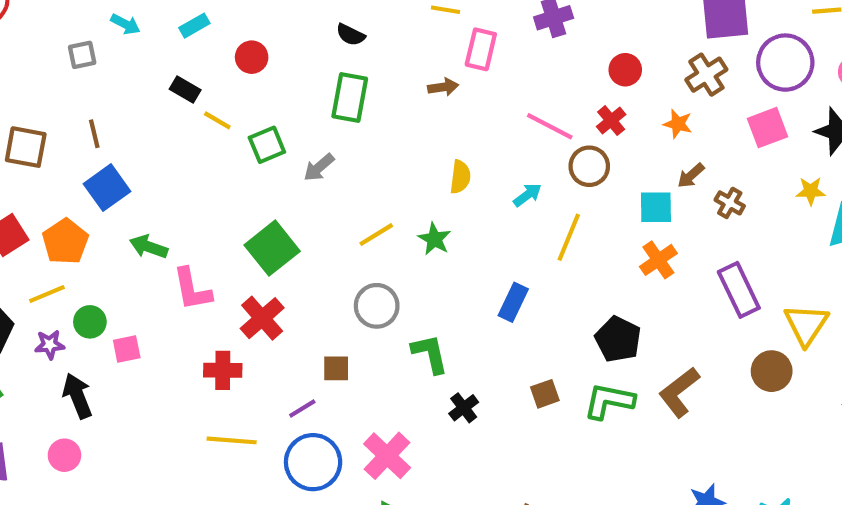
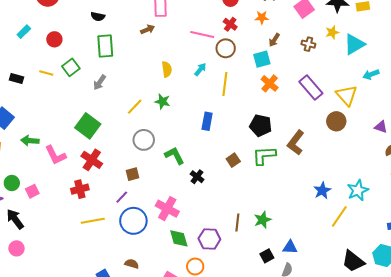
black rectangle: (185, 89) -> (17, 79), moved
green square: (267, 145) -> (71, 67), moved
brown cross: (730, 203) -> (308, 44), moved

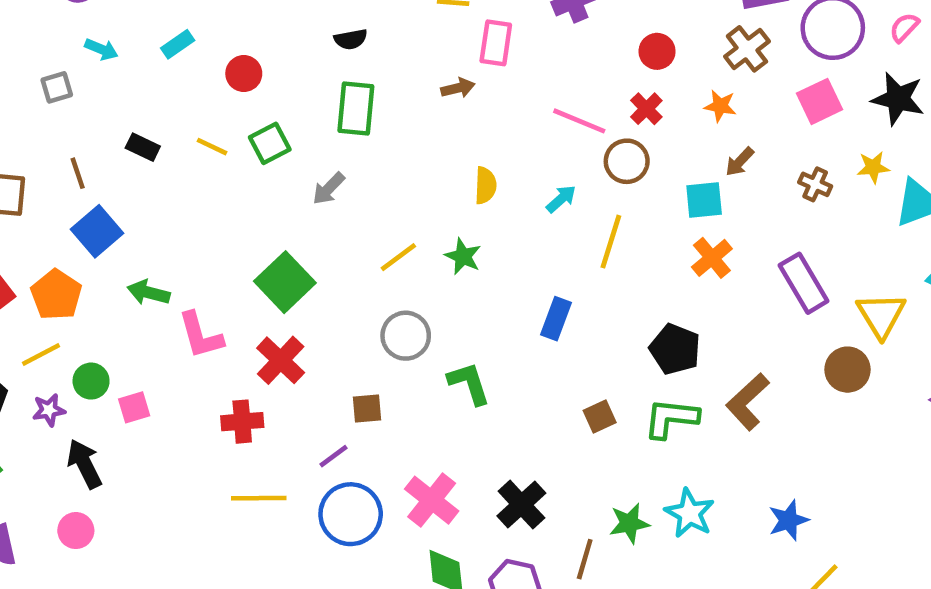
black semicircle: (98, 17) -> (351, 39), turned -32
black cross: (197, 177) -> (521, 505), moved, size x1.5
cyan star: (358, 190) -> (690, 513), moved, turned -30
green star: (262, 220) -> (629, 523), moved

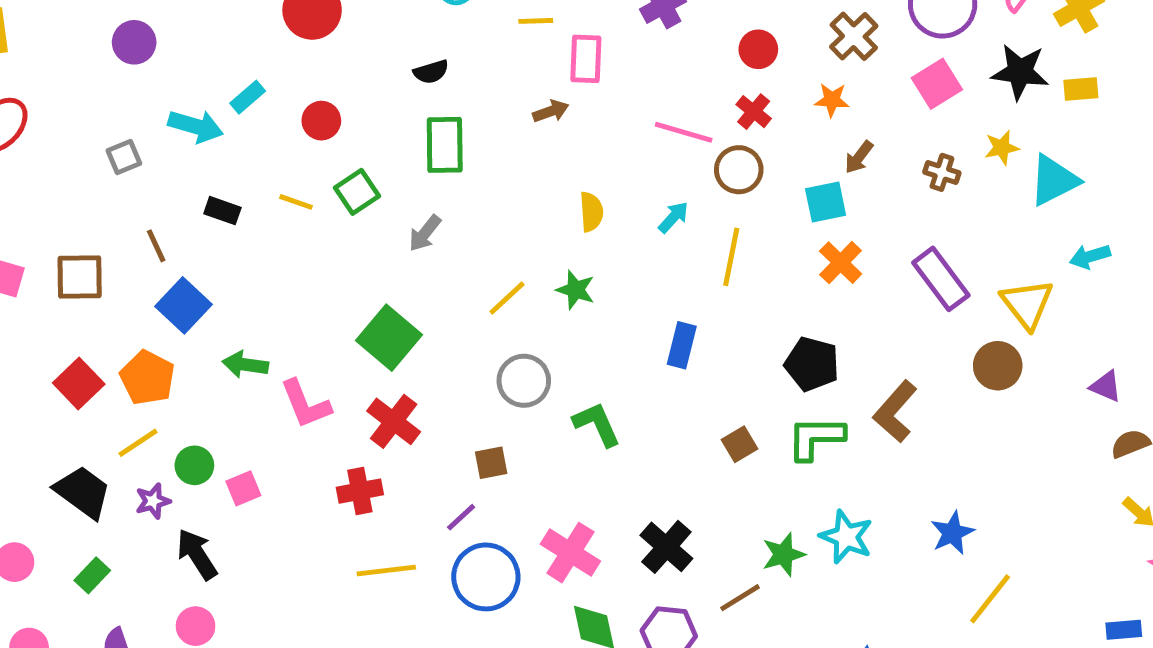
cyan arrow: (101, 49) -> (196, 126), moved, size x1.5
brown line: (585, 559) -> (740, 598), turned 48

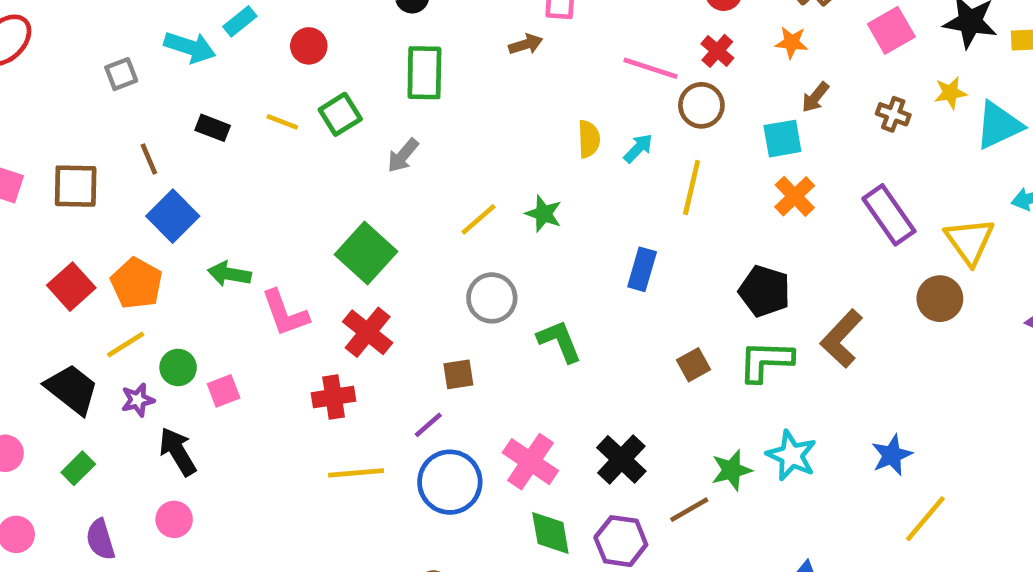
yellow semicircle: (591, 212) -> (589, 139), moved

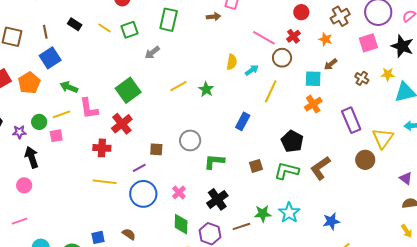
gray circle: (492, 298) -> (190, 140), moved
green L-shape: (559, 341) -> (214, 161), moved, turned -75
yellow line: (126, 345) -> (62, 114), moved
pink cross: (530, 462) -> (179, 192), size x0.6

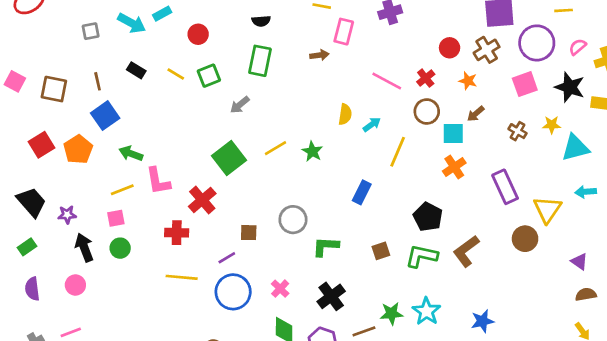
red circle: (301, 12) -> (450, 48), moved
brown circle: (282, 58) -> (427, 111), moved
green square: (128, 90) -> (229, 158), moved
green circle: (39, 122) -> (120, 248), moved

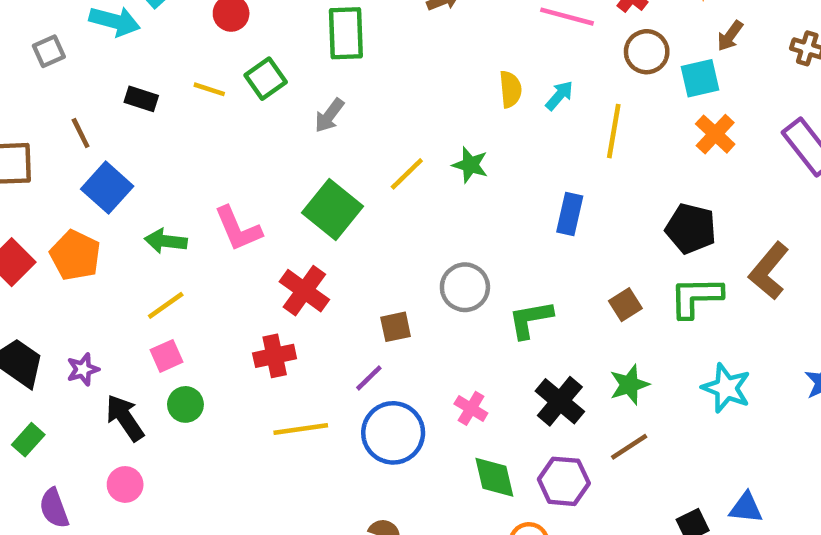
pink L-shape: (158, 181) -> (238, 229), moved
green star: (392, 313) -> (629, 385), moved

